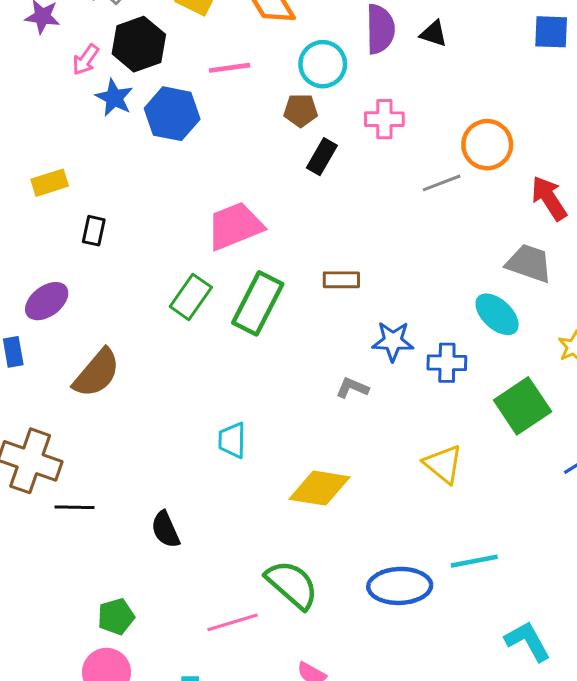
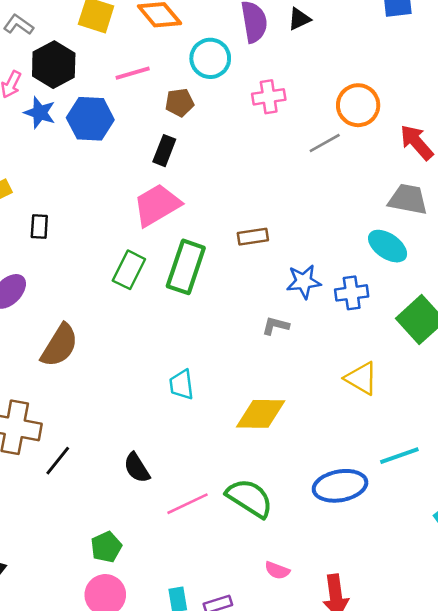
black triangle: (434, 34) -> (299, 19), turned -35
brown pentagon: (301, 110) -> (179, 103), moved
black rectangle: (322, 157) -> (164, 151), moved
black line: (74, 507) -> (58, 461), turned -44
pink line: (232, 622) -> (187, 504), moved

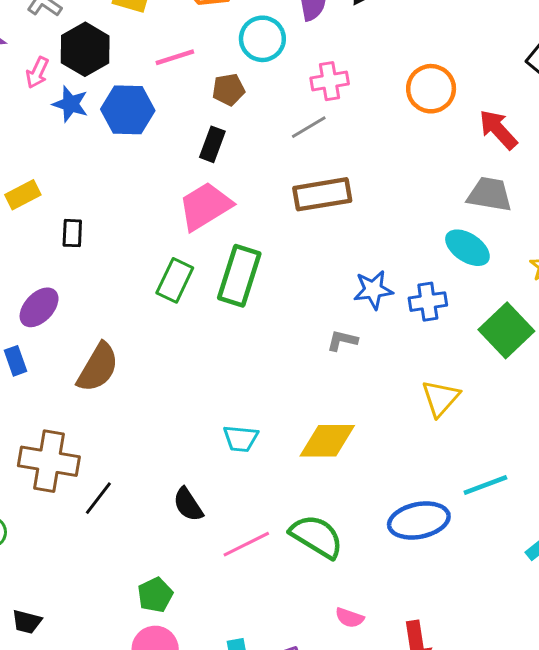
gray line: (325, 143) -> (309, 127), moved
brown rectangle: (253, 237) -> (322, 194), moved, size x1.6
yellow triangle: (361, 378) -> (441, 398), turned 42
cyan trapezoid: (181, 385) -> (241, 439), moved, turned -76

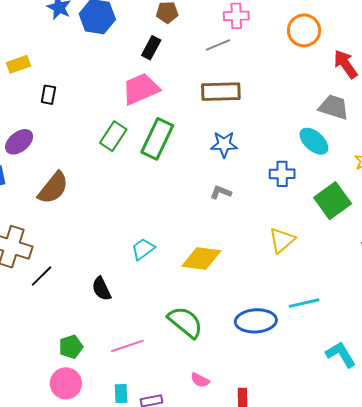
blue star: (373, 290) -> (224, 144), moved
cyan trapezoid: (241, 439) -> (143, 249), turned 130
pink line: (246, 544) -> (127, 346), moved

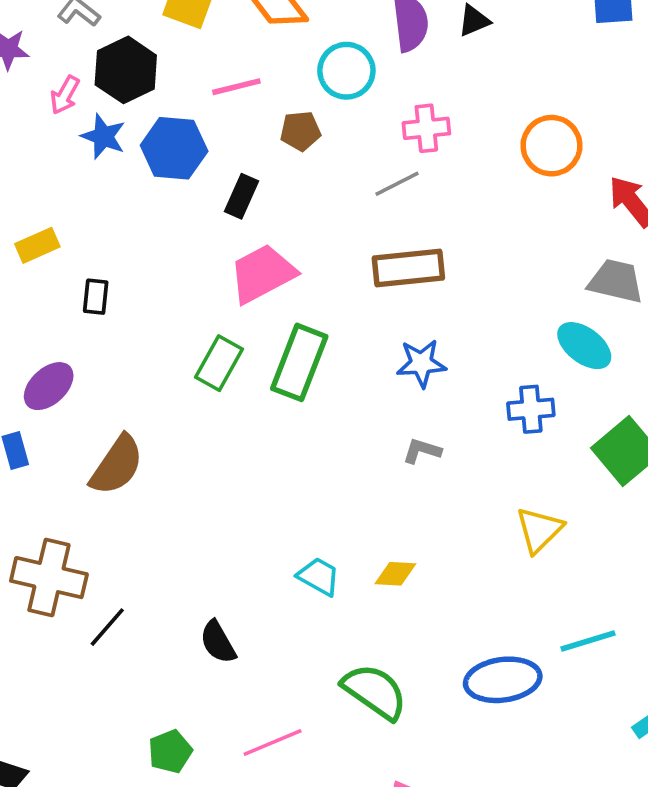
black rectangle: (151, 48) -> (242, 196), moved
cyan trapezoid: (143, 249) -> (319, 576), moved, turned 70
yellow diamond: (201, 259) -> (395, 574), size x0.6

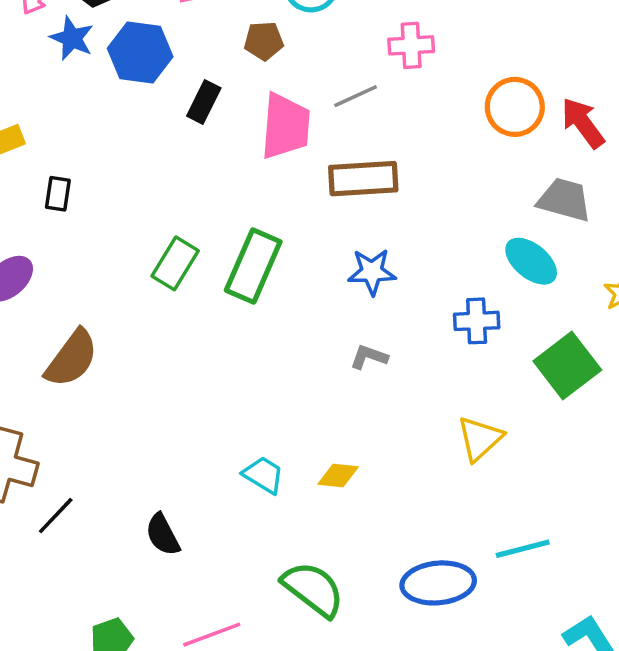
pink cross: (426, 128) -> (411, 45), moved
orange circle: (551, 146) -> (515, 107), moved
pink trapezoid: (262, 274) -> (286, 126), moved, turned 120

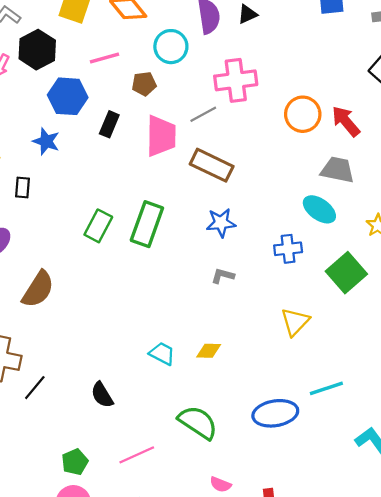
blue star: (72, 38) -> (46, 141), moved
pink cross: (411, 45) -> (236, 80), size x1.5
brown rectangle: (363, 179) -> (212, 165), turned 33

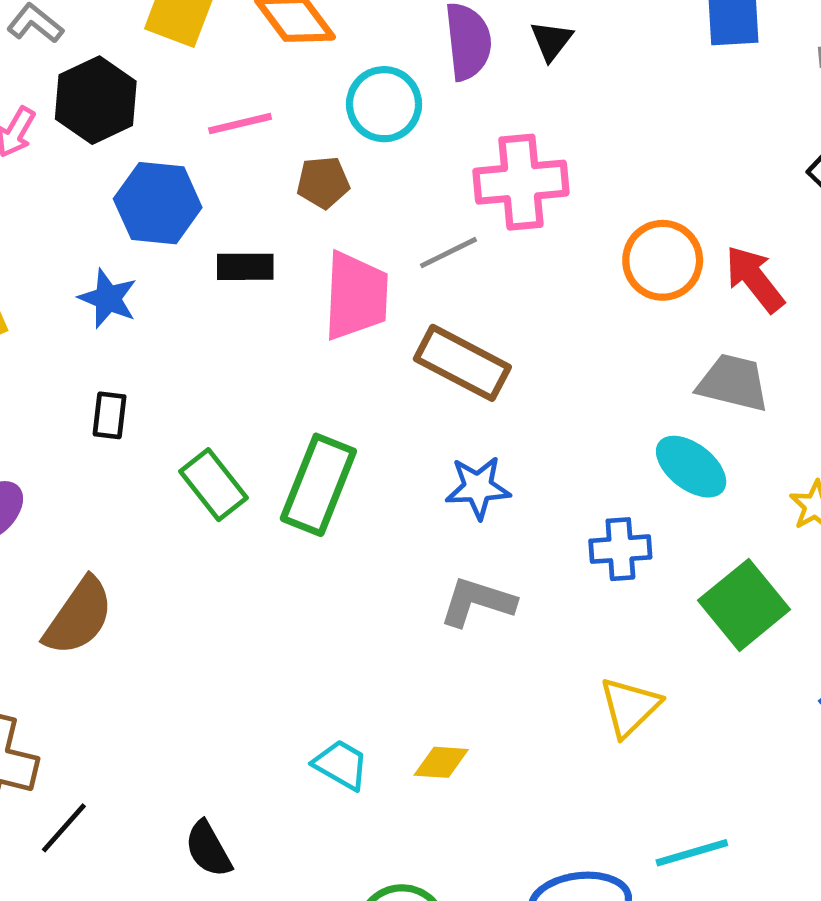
black triangle: (247, 14) -> (551, 41), turned -30
black rectangle: (109, 124) -> (245, 267), turned 65
black rectangle: (23, 187) -> (110, 415), moved
green rectangle: (98, 226) -> (214, 485), turned -68
gray L-shape: (223, 276) -> (477, 602), size x1.5

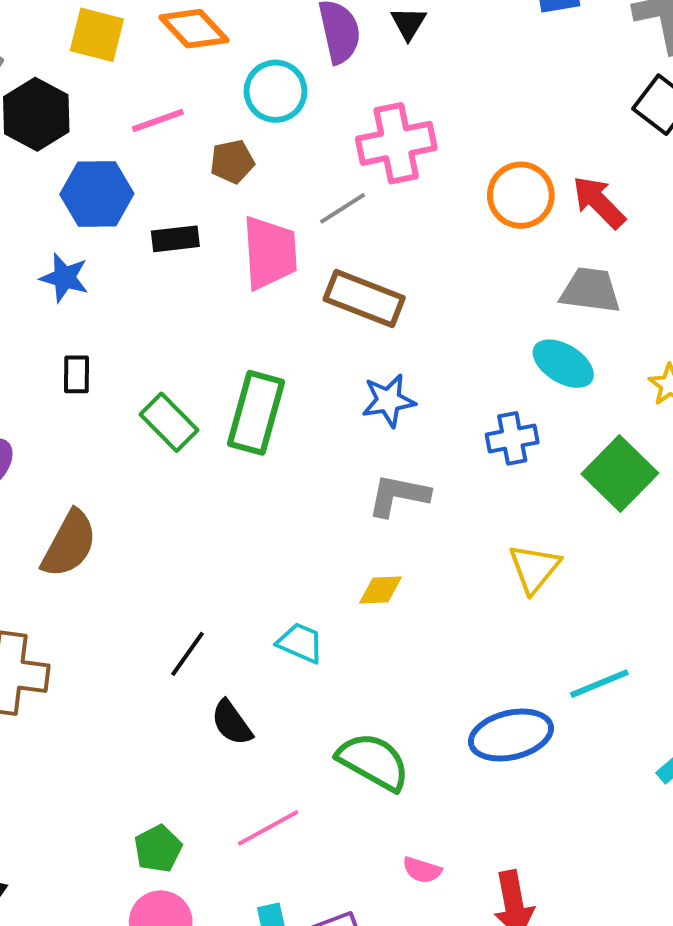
yellow diamond: (441, 762) -> (381, 590), moved
black line: (64, 828) -> (188, 654), moved
black semicircle: (208, 849) -> (232, 723), moved

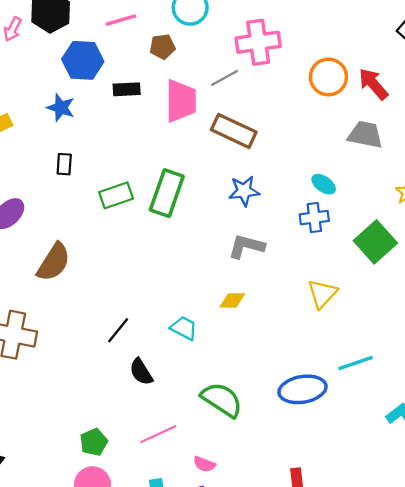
cyan ellipse: (563, 364) -> (324, 184), moved, size x0.7
green rectangle: (169, 422) -> (116, 195), turned -68
pink semicircle: (422, 870) -> (204, 464), moved

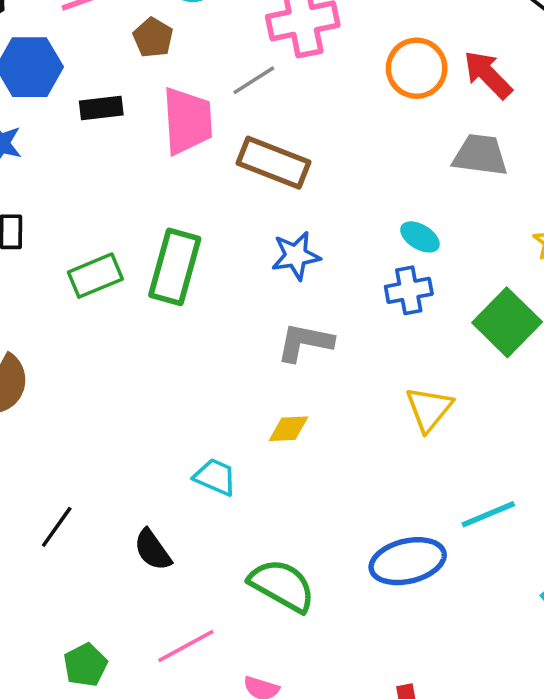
brown pentagon: (162, 47) -> (153, 38), turned -30
black line: (118, 330) -> (57, 527), moved

